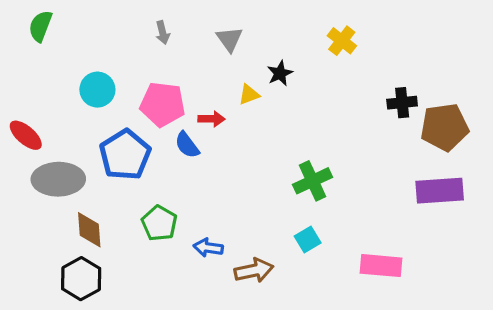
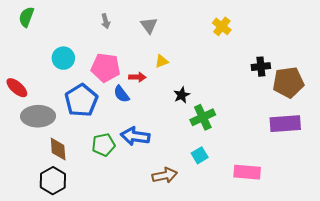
black star: (280, 73) -> (182, 95), moved
green pentagon: (159, 223) -> (103, 145), turned 30
blue arrow: (208, 248) -> (135, 136), moved, size x1.5

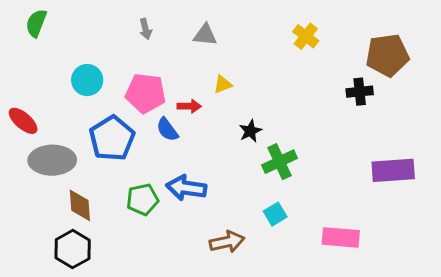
gray triangle: (149, 25) -> (205, 35), turned -48
brown pentagon: (288, 82) -> (387, 55), moved

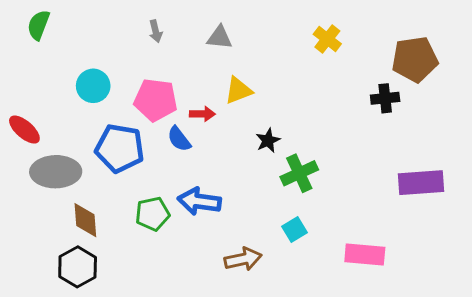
yellow triangle: (223, 84) -> (238, 91), size x1.4
blue pentagon: (112, 138) -> (120, 148), turned -30

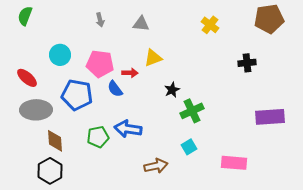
brown pentagon: (415, 59) -> (269, 19), moved
red ellipse: (24, 130) -> (27, 78), moved

